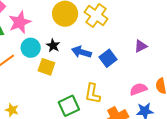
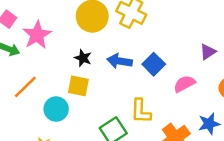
purple triangle: (141, 46) -> (208, 52), moved
cyan circle: (31, 48) -> (56, 109), moved
pink semicircle: (138, 89) -> (184, 84), moved

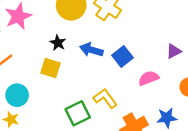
cyan circle: (56, 109) -> (17, 95), moved
yellow L-shape: (141, 111) -> (105, 98), turned 135

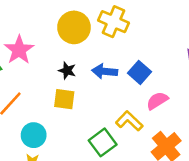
pink semicircle: (149, 78) -> (157, 101), moved

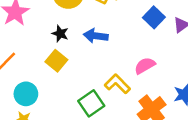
blue square: (140, 72) -> (154, 17), moved
yellow square: (64, 99) -> (56, 61), turned 30

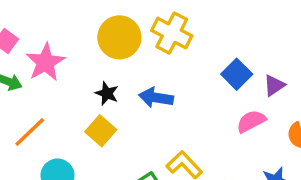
pink semicircle: (145, 66) -> (251, 121), moved

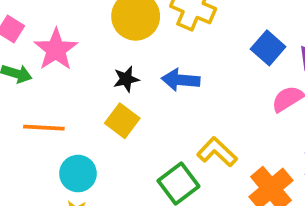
black star: (107, 93) -> (126, 79), turned -30
orange line: (30, 132) -> (44, 128), turned 51

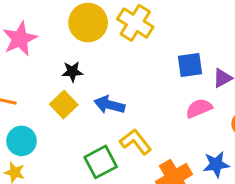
blue square: (268, 48) -> (190, 65), turned 32
blue arrow: (181, 80) -> (109, 105), moved

